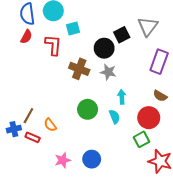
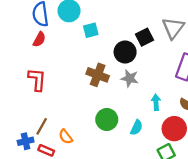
red L-shape: (53, 45) -> (37, 79), moved
cyan arrow: (122, 97) -> (156, 102), moved
cyan semicircle: (114, 117) -> (137, 127), turned 48

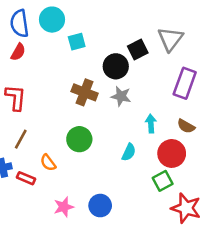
green circle: (107, 119) -> (79, 139), moved
brown line: (42, 126) -> (21, 139), moved

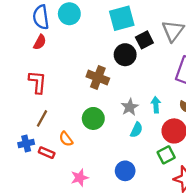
cyan square: (77, 42) -> (122, 18), moved, size x1.6
gray star: (121, 96) -> (130, 107), moved, turned 30
blue circle: (100, 206) -> (125, 171), moved

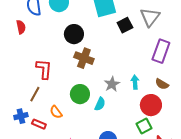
red semicircle: (40, 42) -> (21, 27), moved, turned -40
black circle: (125, 55) -> (74, 34), moved
red L-shape: (37, 82) -> (44, 69), moved
cyan semicircle: (137, 130) -> (100, 104), moved

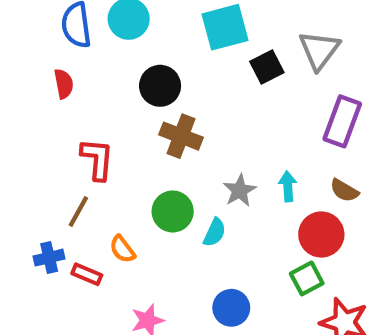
red semicircle: (21, 27) -> (64, 84), moved

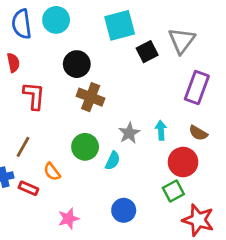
red L-shape: (97, 159) -> (34, 96), moved

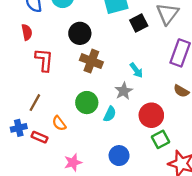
cyan arrow: (161, 130) -> (136, 70), moved, turned 147
red circle: (183, 162) -> (151, 115), moved

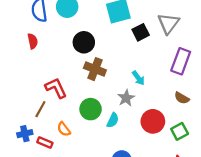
red L-shape: (44, 60) -> (56, 88), moved, turned -30
green square: (161, 139) -> (180, 131), moved

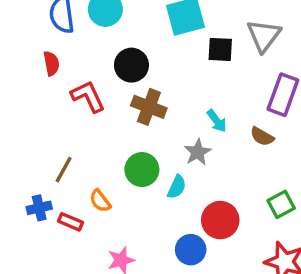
black square: (141, 32) -> (220, 49), turned 30
red L-shape: (56, 88) -> (88, 96), moved
brown semicircle: (182, 98) -> (262, 136), moved
red circle: (153, 121) -> (220, 220), moved

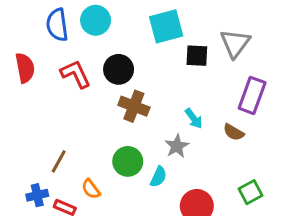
red semicircle: (51, 63) -> (25, 68), moved, size x1.4
red L-shape: (88, 96) -> (76, 74), moved

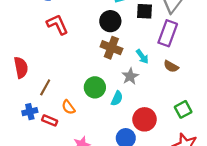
red semicircle: (25, 68) -> (21, 68), moved
black circle: (119, 69) -> (110, 21), moved
purple rectangle: (252, 95) -> (168, 33), moved
brown cross: (134, 106) -> (111, 48), moved

